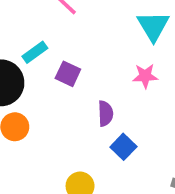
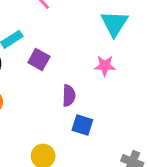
blue square: (123, 147) -> (82, 125), turned -30

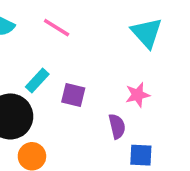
pink star: (105, 66) -> (138, 95), moved

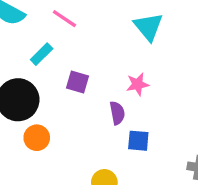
cyan rectangle: (37, 80) -> (42, 54), moved

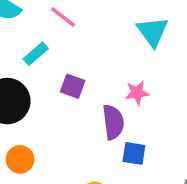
purple semicircle: (117, 113) -> (113, 122), size x1.4
orange circle: (37, 138) -> (20, 159), moved

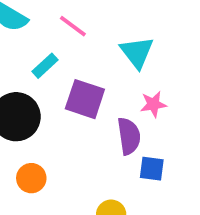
cyan triangle: (153, 32) -> (137, 52), moved
purple square: (73, 86) -> (85, 99), size x1.5

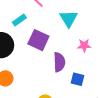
pink star: (153, 104) -> (84, 45), moved
blue square: (152, 169) -> (77, 79), moved

